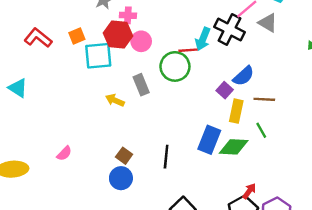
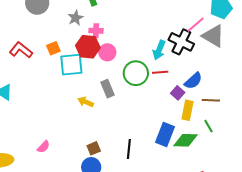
gray triangle: (268, 23) -> (213, 36), size x1.4
red line: (188, 50) -> (160, 72), moved
brown square: (124, 156) -> (94, 148), turned 32

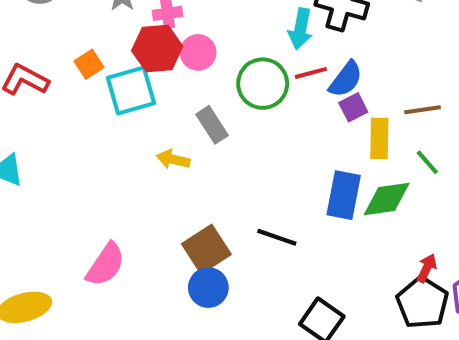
blue semicircle: (193, 81) -> (346, 79), moved
purple square: (178, 93) -> (353, 107), turned 32
pink semicircle: (43, 147) -> (106, 265), size x1.6
brown square: (94, 148) -> (206, 249), size x1.6
black line: (129, 149) -> (277, 237), turned -66

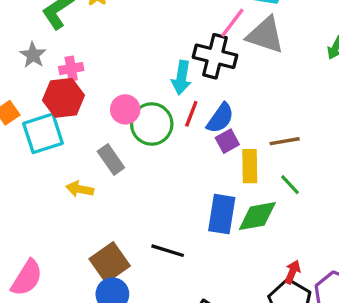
pink circle: (198, 52) -> (125, 109), moved
red line: (311, 73) -> (191, 114), turned -52

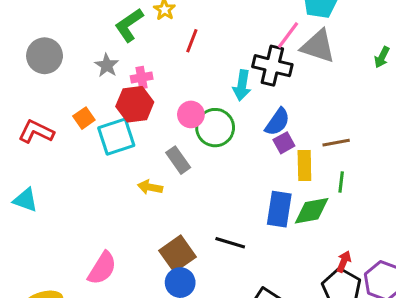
red line: (191, 114) -> (192, 41), moved
green line: (290, 185) -> (341, 182), turned 50

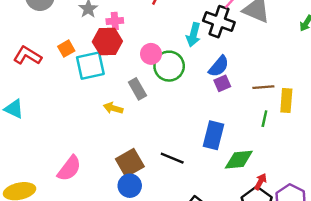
yellow rectangle: (304, 165) -> (286, 101), moved
green diamond: (312, 211) -> (239, 160), moved

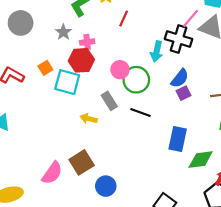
cyan square: (90, 66) -> (67, 82), turned 30
black line: (172, 158) -> (141, 113), moved
brown square: (130, 163) -> (82, 162), moved

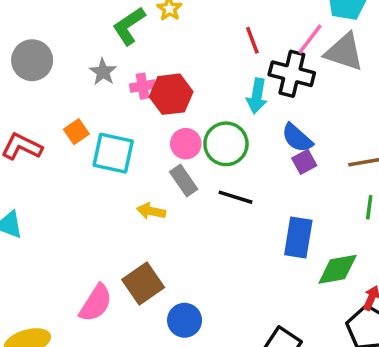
red line: (124, 18) -> (252, 40), moved, turned -42
red hexagon: (81, 60) -> (171, 94), moved
pink circle: (120, 70) -> (186, 144), moved
blue semicircle: (180, 78) -> (297, 138), turned 96

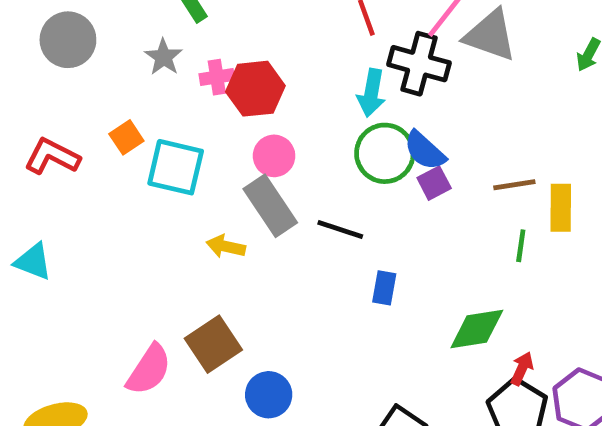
green circle: (226, 144) -> (385, 153), moved
gray rectangle: (184, 181) -> (270, 206), size x1.4
blue rectangle: (298, 238) -> (384, 288), moved, size x0.6

